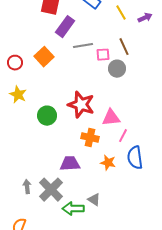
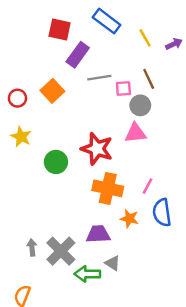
pink triangle: (111, 118) -> (135, 133), moved
orange cross: (90, 138) -> (108, 188), size x1.4
purple trapezoid: (70, 164) -> (98, 234), moved

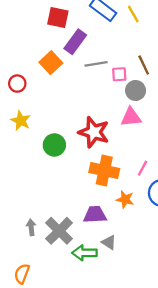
yellow line: (145, 38) -> (133, 14), moved
orange square: (52, 91) -> (51, 63), moved

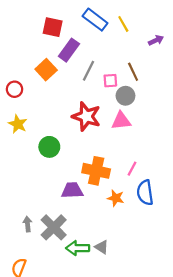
gray line: (96, 64) -> (88, 71), turned -54
red star: (94, 132) -> (86, 116), moved
purple trapezoid: (95, 215) -> (72, 190), moved
gray triangle: (109, 242) -> (102, 247), moved

